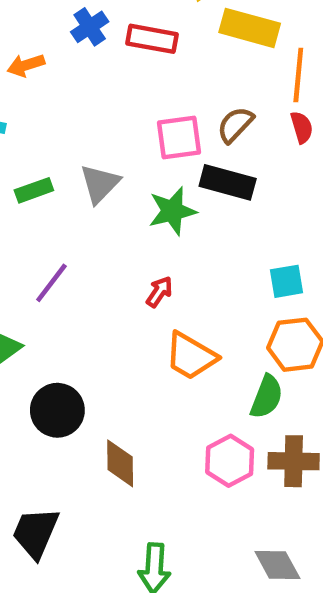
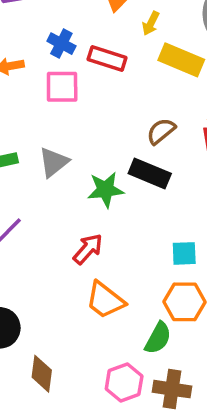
blue cross: (90, 27) -> (61, 44), turned -36
pink square: (179, 138) -> (62, 87), moved
red arrow: (159, 292) -> (88, 249), size x1.4

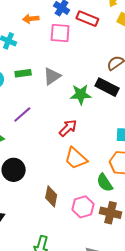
green semicircle: (158, 338) -> (105, 183), turned 114
brown diamond: (42, 374) -> (51, 196), moved

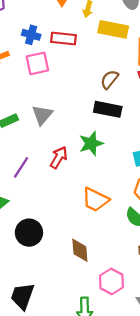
green star: (81, 94) -> (91, 144), moved
red arrow: (68, 128) -> (59, 157), moved
pink hexagon: (83, 207) -> (111, 281), moved

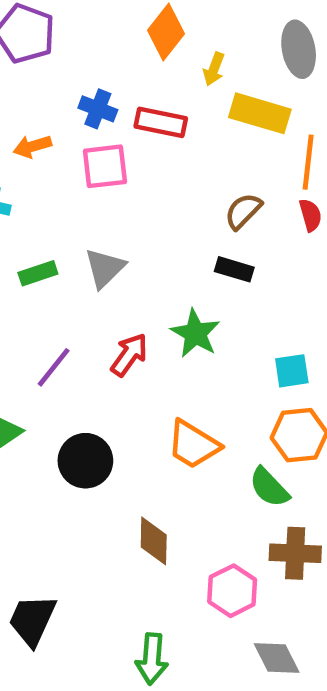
black rectangle: (108, 109) -> (234, 269), size x0.7
green star: (91, 144) -> (195, 333), turned -30
black circle: (29, 233) -> (85, 461), moved
pink hexagon: (111, 281) -> (232, 591), moved

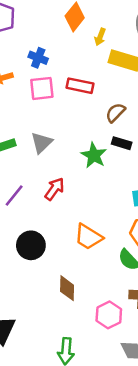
red rectangle: (161, 122) -> (80, 86), moved
black rectangle: (234, 269) -> (122, 143), moved
green star: (195, 333) -> (94, 155), moved

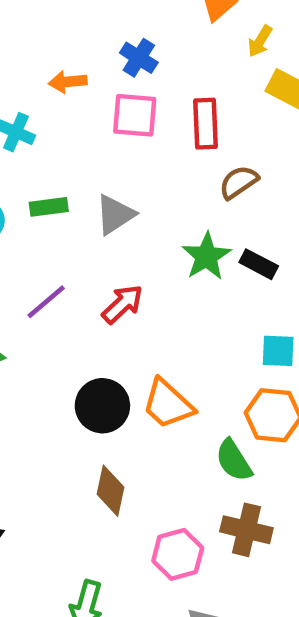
red rectangle: (80, 86) -> (206, 124), turned 65
brown semicircle: (115, 113) -> (239, 182), moved
black rectangle: (122, 143) -> (259, 264), moved
black circle: (31, 245) -> (102, 406), moved

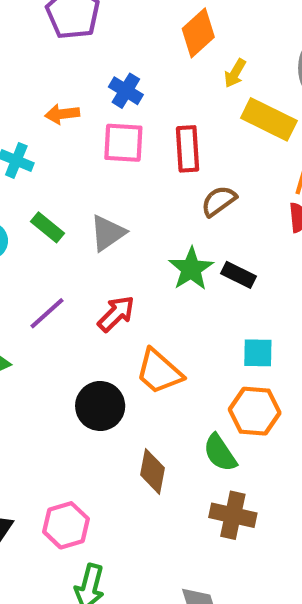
green rectangle: (49, 207) -> (48, 227), turned 48
orange trapezoid: (168, 404) -> (159, 372), moved
brown diamond: (111, 491) -> (153, 471), moved
pink hexagon: (178, 554) -> (66, 525), moved

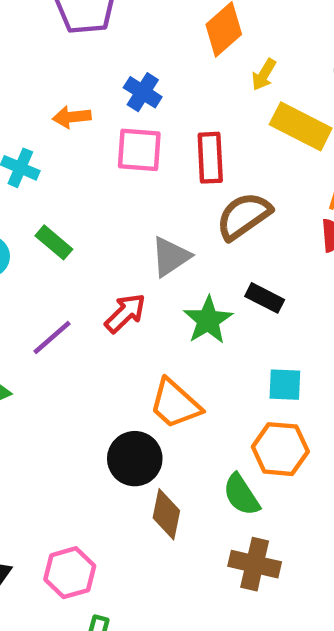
brown semicircle: (219, 201) -> (244, 216), size x1.4
gray triangle: (108, 233) -> (170, 257), moved
green star: (191, 269) -> (208, 320), moved
red arrow: (116, 314) -> (125, 313), moved
black circle: (100, 406) -> (135, 459), moved

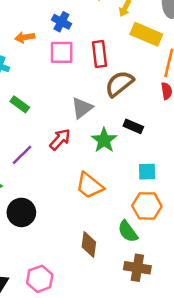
black circle: (135, 459) -> (21, 212), moved

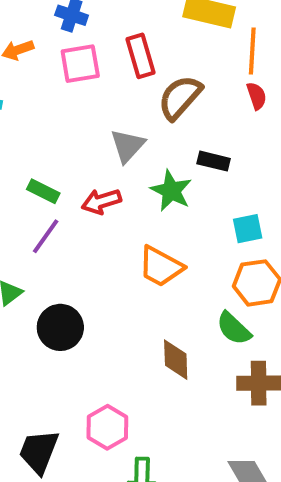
green rectangle: (20, 104) -> (43, 191), moved
red arrow: (60, 139) -> (101, 201), turned -140

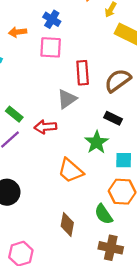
red rectangle: (140, 56) -> (83, 73), moved
brown semicircle: (180, 97) -> (118, 80), moved
green star: (171, 191) -> (97, 142), moved

